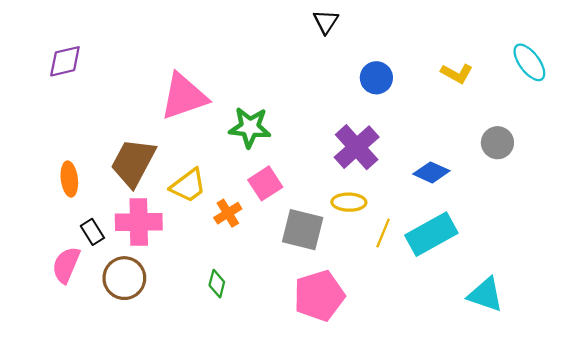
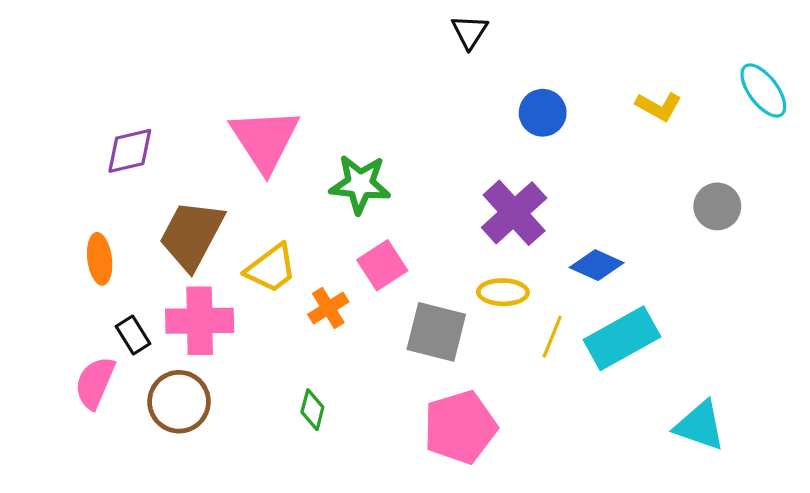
purple diamond: (65, 61) -> (130, 151), moved
pink triangle: (184, 96) -> (265, 140), turned -44
blue diamond: (431, 172) -> (597, 265), moved

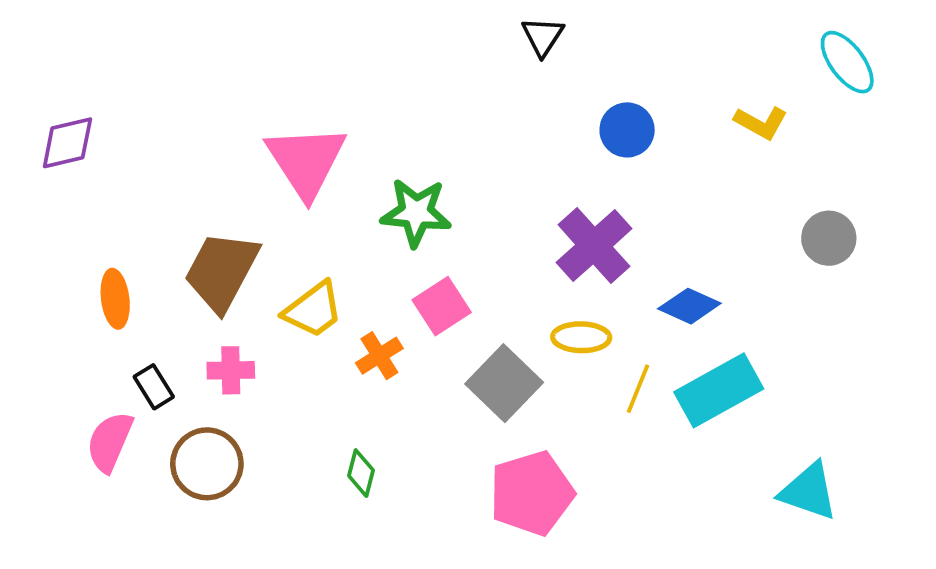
cyan ellipse: (763, 91) -> (847, 62), moved
purple diamond: (130, 151) -> (67, 143), moved
pink cross: (200, 321) -> (231, 370), size x0.6
gray square: (436, 332) -> (504, 383), turned 30

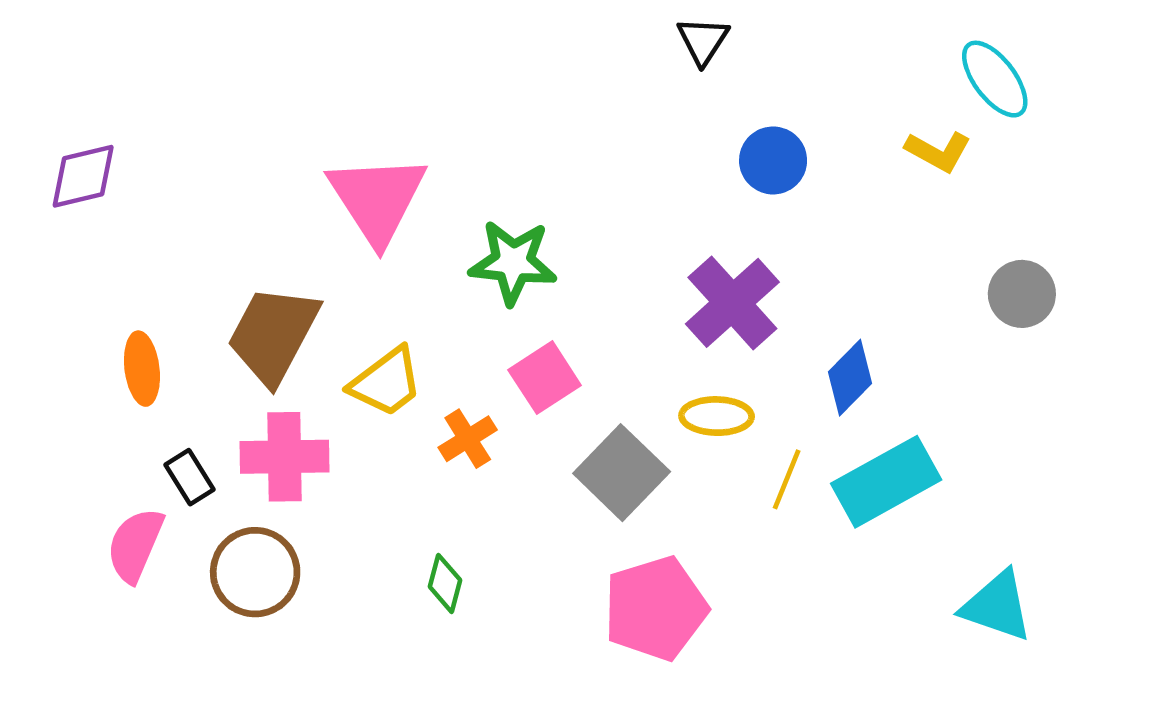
black triangle: (543, 36) -> (703, 41), moved
cyan ellipse: (847, 62) -> (995, 79), moved
blue diamond: (689, 306) -> (850, 378), turned -70
pink cross: (231, 370) -> (284, 457), size x1.5

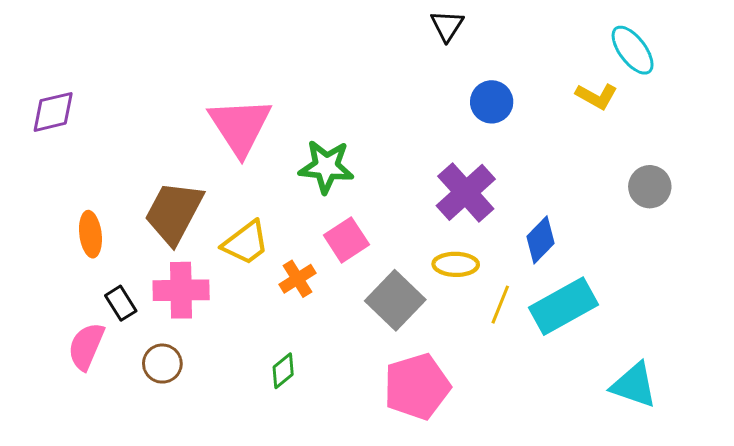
brown circle: (255, 572) -> (162, 364), size x0.7
green diamond: (445, 583) -> (283, 371), turned 36

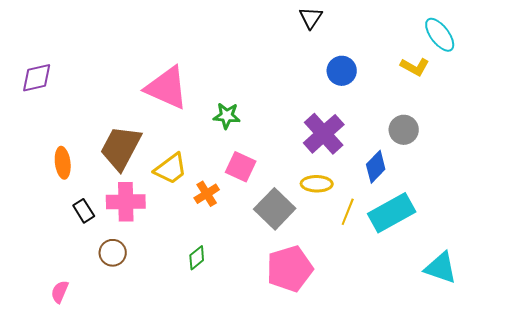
pink triangle: (240, 126) -> (167, 88), turned -33
green star: (326, 167) -> (227, 116), size x0.7
gray circle: (650, 187) -> (404, 130), moved
pink square: (346, 240) -> (241, 167), turned -32
pink semicircle: (86, 346) -> (60, 292), moved, size x0.7

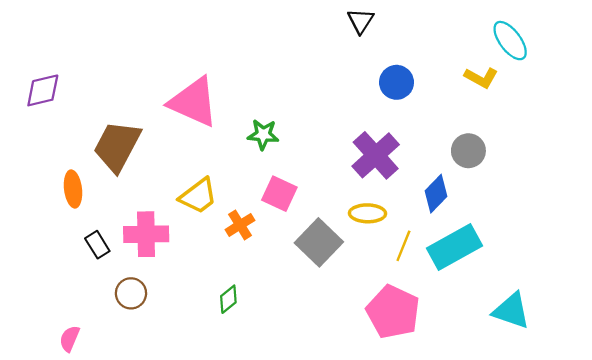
brown trapezoid: (121, 148) -> (117, 146), moved
pink pentagon: (290, 269) -> (393, 312), moved, turned -30

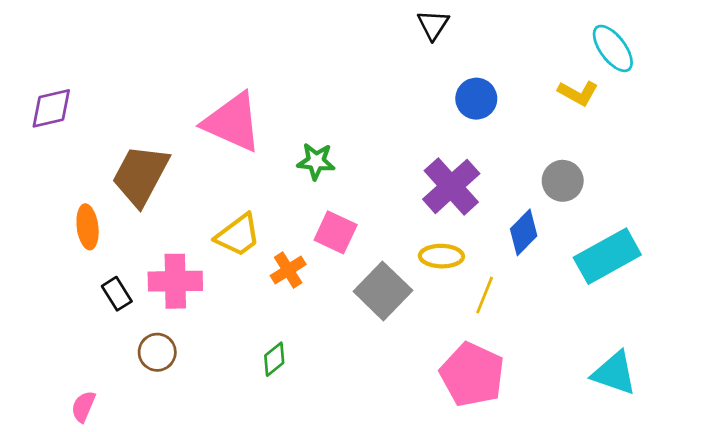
cyan rectangle: (454, 247) -> (607, 256), moved

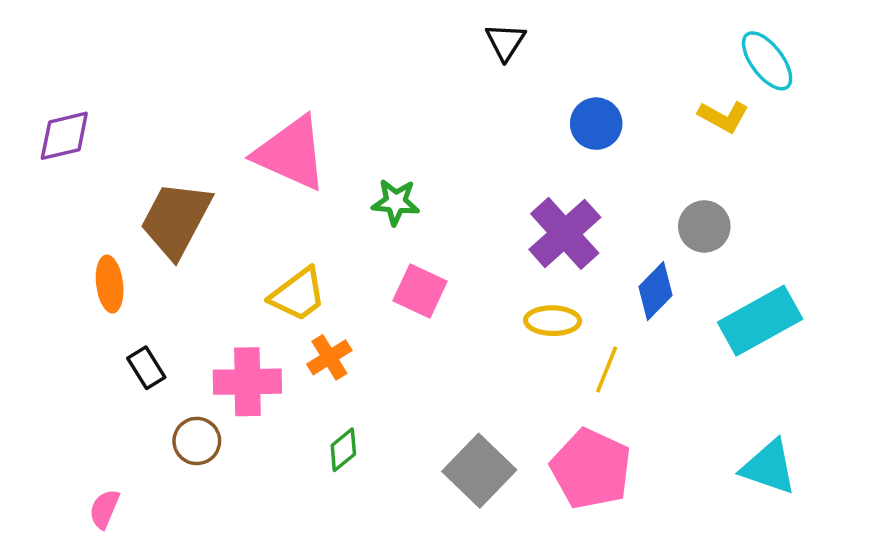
black triangle: (433, 25) -> (505, 42), moved
orange cross: (288, 270) -> (329, 357), moved
pink cross: (175, 281) -> (247, 382), moved
gray square: (383, 291) -> (479, 471), moved

